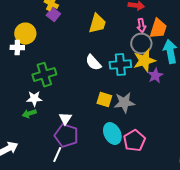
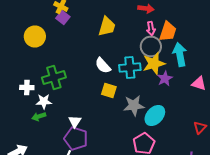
white cross: (17, 48) -> (27, 88), moved
yellow square: (104, 100) -> (109, 90), moved
cyan ellipse: (112, 134) -> (155, 116), moved, turned 70

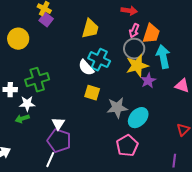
pink arrow: (151, 28) -> (134, 31), turned 32
cyan cross: (130, 68) -> (99, 60), moved, turned 30

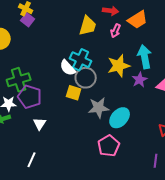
yellow trapezoid: (90, 29) -> (88, 26), moved
orange trapezoid: (151, 34) -> (138, 20), moved, turned 40
gray circle: (134, 49) -> (86, 78), moved
purple star: (148, 81) -> (140, 80), moved
purple pentagon: (59, 141) -> (30, 97), moved

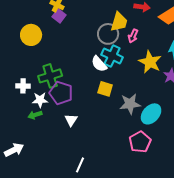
pink arrow: (116, 31) -> (133, 36), moved
yellow star: (119, 66) -> (150, 62), turned -30
gray circle: (86, 78) -> (108, 34), moved
white line: (32, 160) -> (80, 165), moved

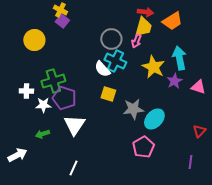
yellow trapezoid: (119, 22) -> (143, 27), moved
green arrow: (35, 115) -> (42, 134), moved
white triangle: (71, 120) -> (74, 125), size x1.6
white line: (80, 165) -> (73, 168), moved

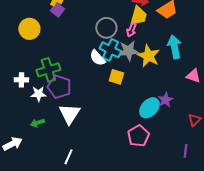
purple star: (174, 81) -> (165, 100), moved
yellow square: (108, 94) -> (116, 77), moved
gray star: (133, 109) -> (128, 51), moved

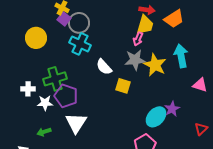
gray circle: (106, 28) -> (79, 23), moved
cyan cross: (110, 50) -> (80, 44), moved

